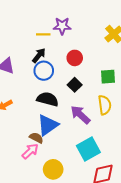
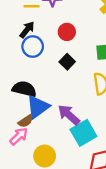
black semicircle: (48, 99) -> (24, 89), moved
purple arrow: (80, 115) -> (69, 115), moved
brown semicircle: (36, 138) -> (25, 121), turned 120

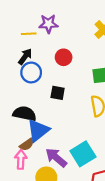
black square: (67, 62) -> (58, 93), moved, turned -32
purple arrow: (69, 115) -> (56, 158), moved
pink arrow: (19, 136) -> (21, 159), turned -42

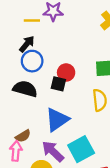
red circle: (64, 57) -> (66, 73), moved
black semicircle: (25, 114) -> (25, 89), moved
blue triangle: (38, 130) -> (57, 120), moved

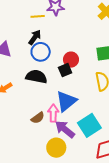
black square: (58, 84) -> (65, 70), turned -32
pink arrow: (16, 151) -> (53, 113), moved

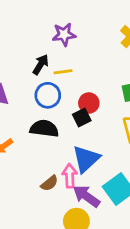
yellow line: (38, 16) -> (63, 72), moved
black arrow: (35, 37) -> (41, 64), moved

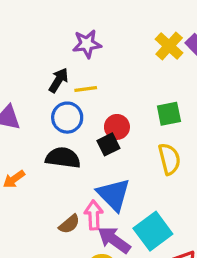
blue triangle: (86, 159) -> (114, 195), turned -32

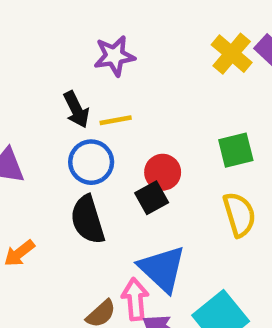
black arrow: (58, 80) -> (76, 109), turned 125
black semicircle: (63, 158) -> (88, 220), turned -112

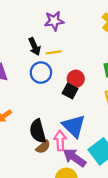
black square: (152, 198) -> (70, 91), turned -35
black semicircle: (88, 220) -> (38, 131), moved

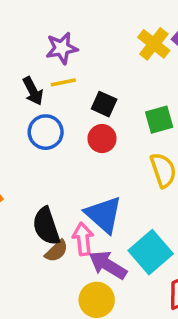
yellow line: (54, 52) -> (63, 82), moved
black square: (70, 91) -> (104, 104), moved

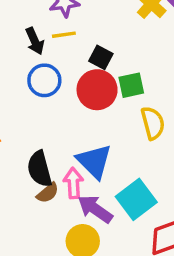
green square: (159, 120) -> (131, 85), moved
red circle: (102, 139) -> (97, 90), size x1.5

